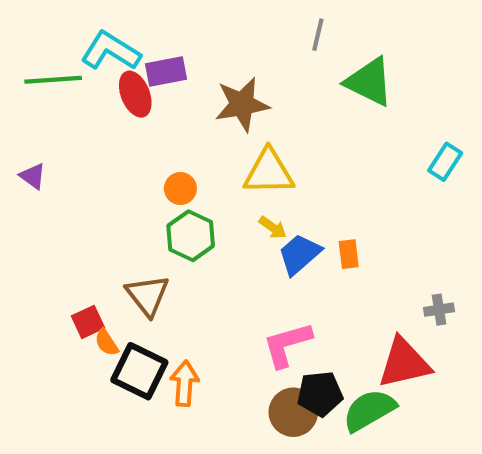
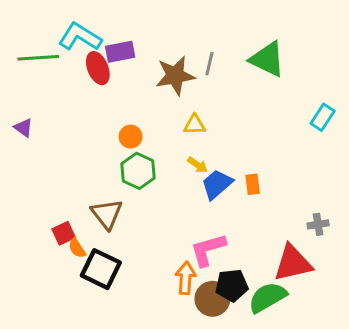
gray line: (318, 35) -> (209, 64), moved
yellow triangle: (269, 172) -> (195, 125), size x0.6
orange arrow: (184, 383) -> (186, 278), moved

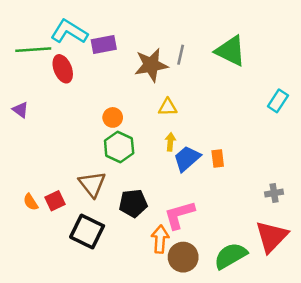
red ellipse: (98, 68) -> (63, 69), moved
yellow arrow: (198, 165) -> (170, 142), turned -120
orange semicircle: (77, 248) -> (31, 202), moved
red triangle: (293, 263) -> (272, 237), moved, turned -33
black pentagon: (232, 285) -> (133, 203), moved

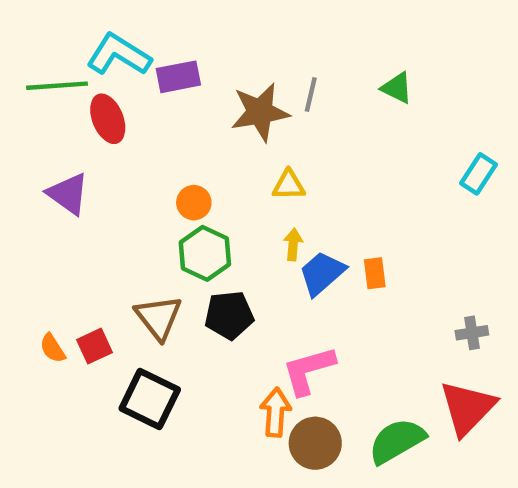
green triangle: (231, 51) -> (397, 88), size x0.6
purple triangle: (20, 110) -> (68, 194), moved, size x1.5
black pentagon: (133, 203) -> (229, 315), moved

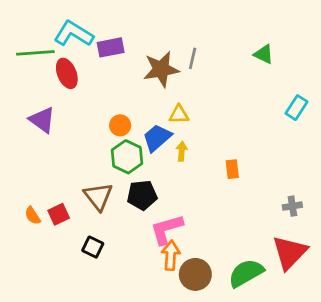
green triangle: (397, 88) -> (264, 54), moved
blue trapezoid: (322, 273) -> (157, 138), moved
pink L-shape: (309, 370) -> (167, 229), moved
black square: (150, 399) -> (93, 247), size x0.6

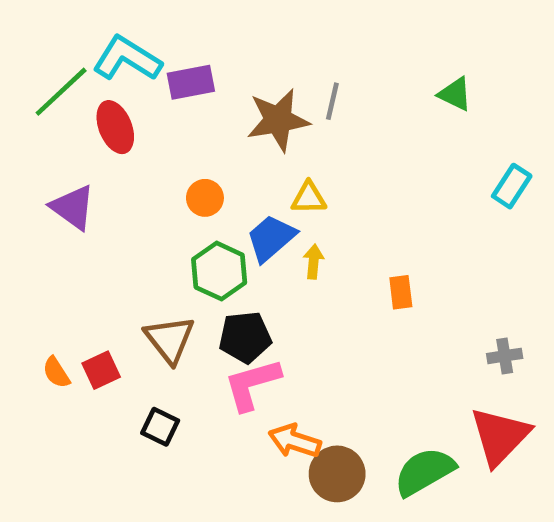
green line: (35, 53) -> (61, 92), turned -39
orange circle: (120, 125) -> (205, 198), moved
pink L-shape: (167, 229) -> (252, 384), moved
orange arrow: (171, 255) -> (295, 441), turned -76

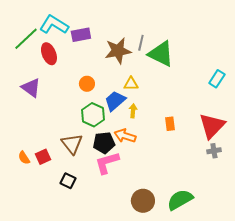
green triangle: (455, 94) -> (161, 54), moved, size x1.8
red triangle: (500, 436) -> (212, 126), moved
orange arrow: (295, 441) -> (125, 136), moved

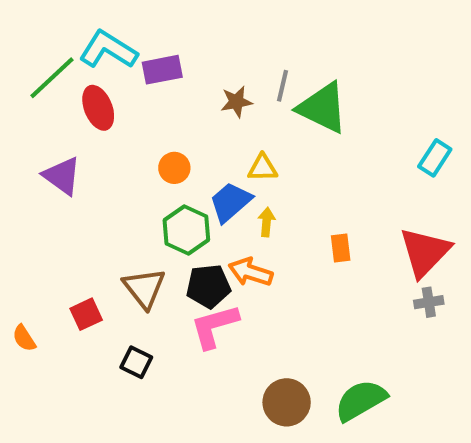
brown star: (118, 51) -> (236, 102), size x0.6
orange semicircle: (24, 158) -> (24, 338), moved

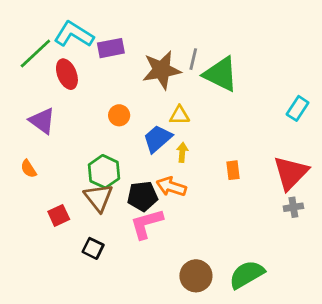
brown star: (236, 102) -> (162, 70), size x1.8
green hexagon: (186, 230) -> (104, 172), moved
orange semicircle: (24, 338) -> (29, 169), moved

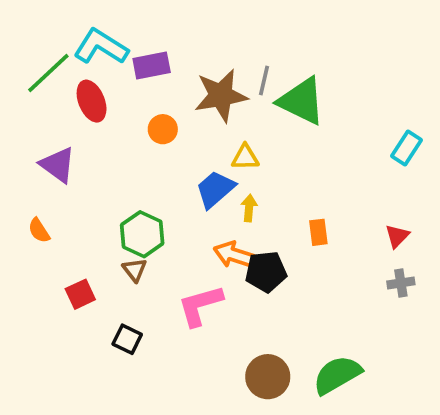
orange circle: (119, 115) -> (163, 129), moved
red triangle: (291, 173) -> (397, 236), size x0.5
black pentagon: (142, 196) -> (266, 272), moved
brown triangle: (99, 198) -> (135, 270), size x0.6

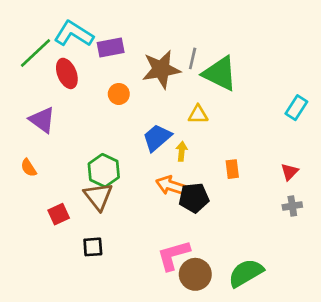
yellow triangle: (245, 157) -> (198, 114), moved
brown triangle: (135, 270) -> (98, 196), size x1.6
pink L-shape: (200, 305) -> (173, 255), moved
black square: (127, 339) -> (93, 247), turned -30

